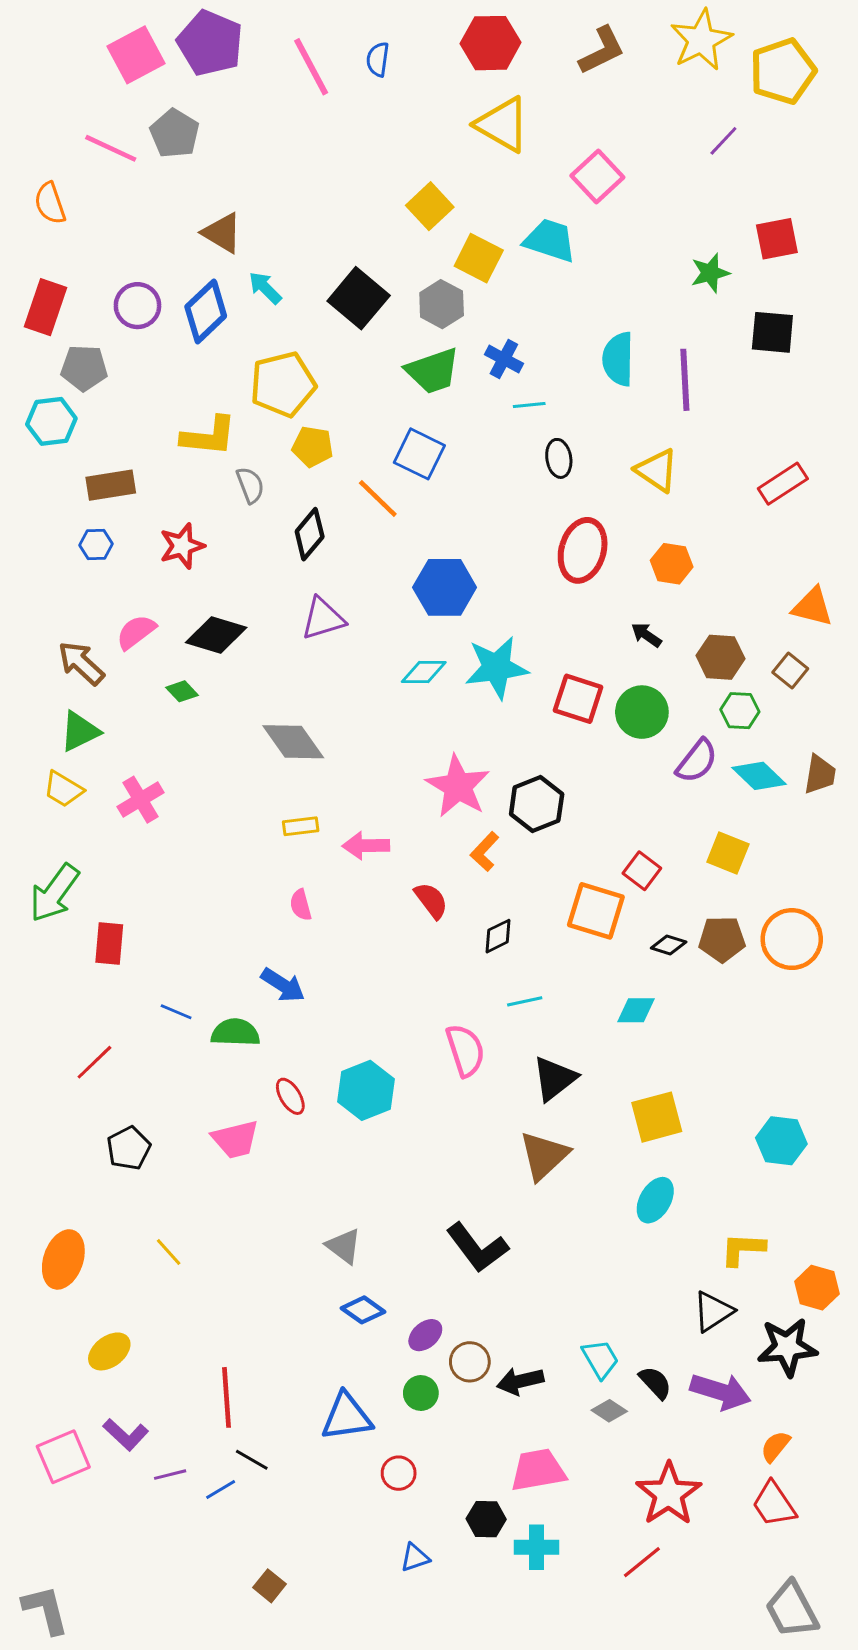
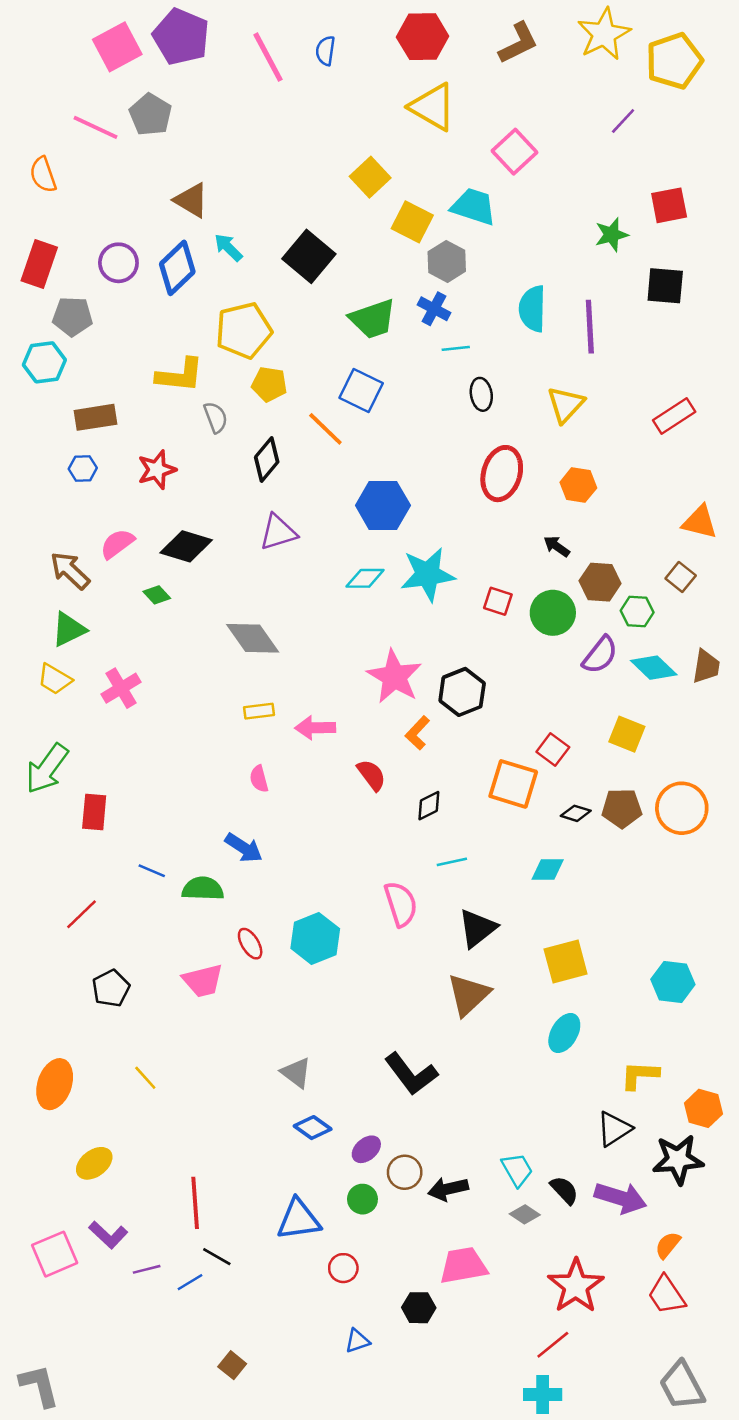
gray hexagon: (442, 304) -> (447, 261), moved
yellow triangle: (657, 470) -> (566, 405), turned 39
brown hexagon: (721, 657) -> (600, 582), moved
red square: (578, 699) -> (498, 601), size x0.7
cyan cross: (537, 1547) -> (543, 1395), moved

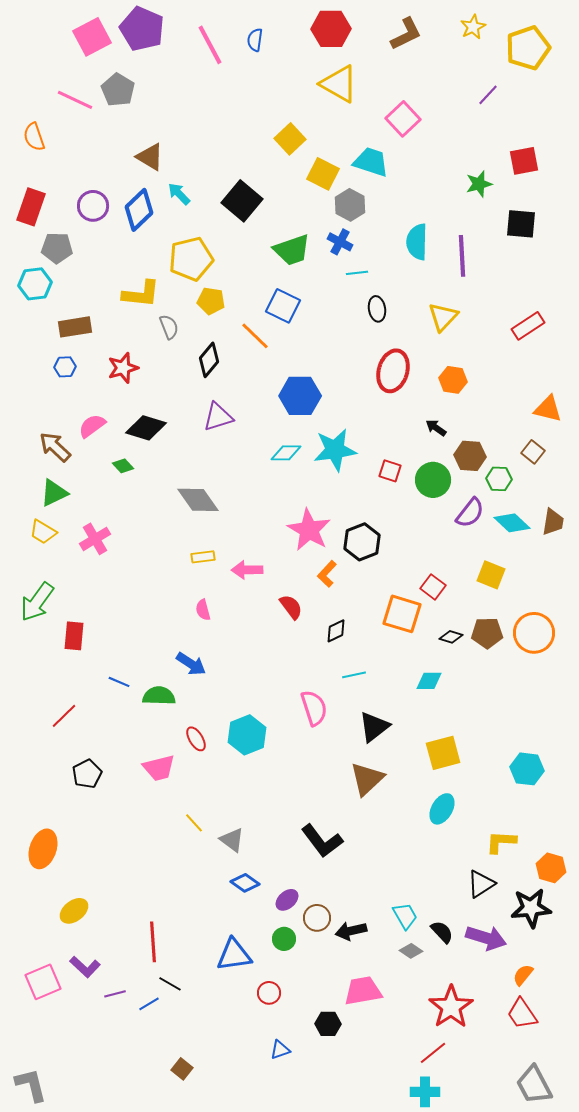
yellow star: (604, 34) -> (473, 27), size x0.6
yellow line: (145, 1078) -> (194, 823), moved

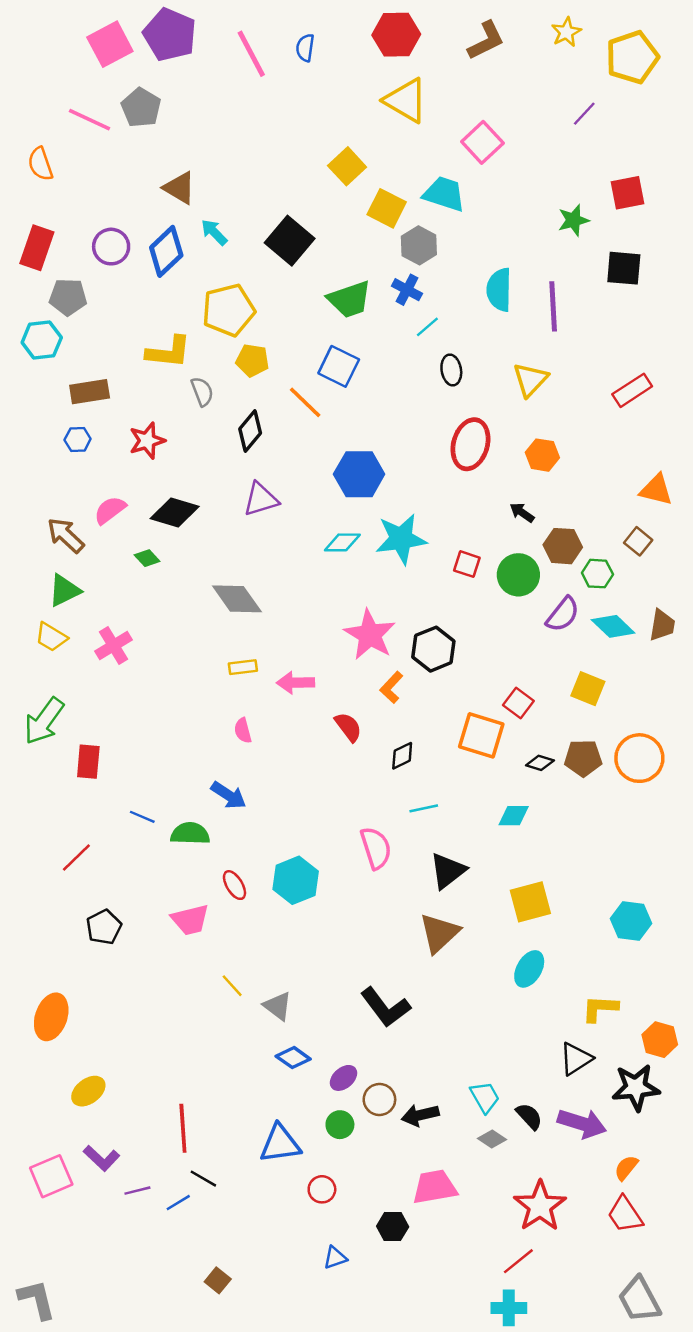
cyan line: (357, 273) -> (427, 327), turned -35

